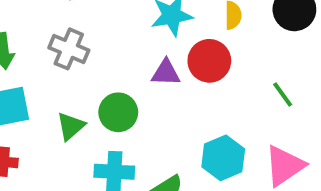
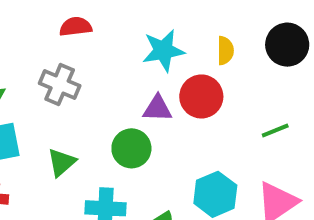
green line: (283, 94) -> (275, 130), turned -76
green circle: (118, 112) -> (131, 148), moved

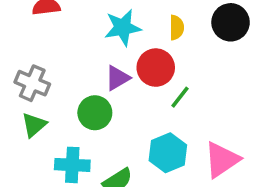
gray cross: (60, 85) -> (32, 83), moved
purple triangle: (157, 108) -> (117, 78), turned -32
green line: (275, 130) -> (180, 97), moved, turned -30

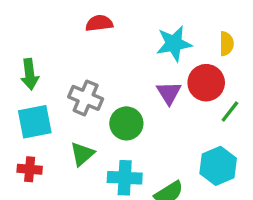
purple triangle: (117, 78) -> (169, 93), turned -32
green circle: (95, 113) -> (126, 123), moved
green triangle: (34, 125) -> (82, 154), moved

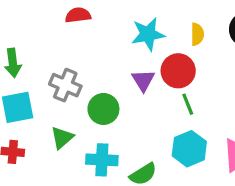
green line: (230, 112) -> (188, 104), moved, turned -60

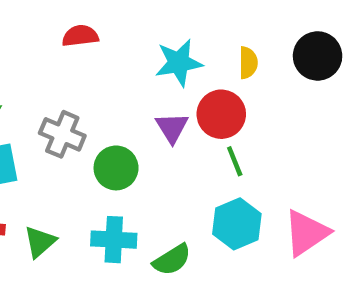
green triangle: (62, 138) -> (40, 242), moved

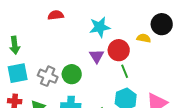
yellow semicircle: (248, 63) -> (144, 38), moved, turned -80
gray cross: (62, 134) -> (48, 76), moved

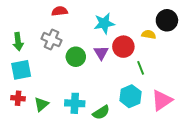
green line: (125, 71) -> (141, 68), moved
green circle: (72, 74) -> (76, 57), moved
gray cross: (48, 76) -> (51, 40), moved

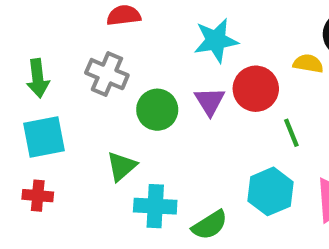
green triangle: (41, 104) -> (122, 166), moved

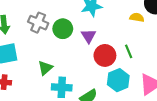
red circle: (256, 89) -> (105, 55), moved
green circle: (157, 110) -> (63, 29), moved

